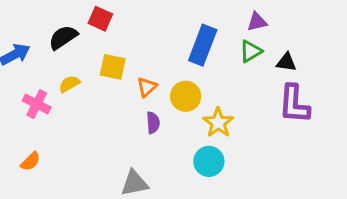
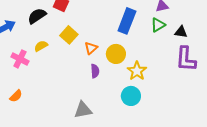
yellow square: (113, 67) -> (69, 35), turned 30

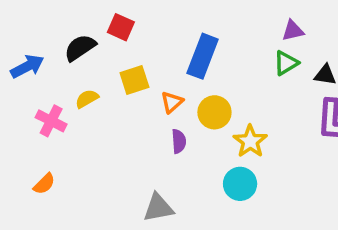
blue rectangle: (127, 21) -> (203, 56), moved
yellow square: (69, 35) -> (134, 80), turned 30

